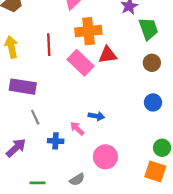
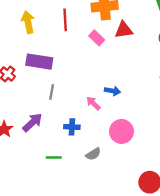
pink rectangle: (80, 63) -> (97, 38), size x0.6
gray line: (35, 117) -> (52, 92), turned 35
blue cross: (56, 141) -> (72, 127), moved

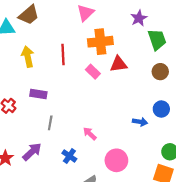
purple rectangle: (39, 62) -> (38, 94), size x0.7
blue arrow: (112, 91) -> (140, 122), moved
blue cross: (72, 127) -> (69, 156), turned 32

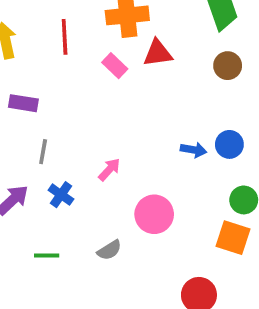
blue circle: (161, 109) -> (229, 144), moved
pink arrow: (90, 134) -> (109, 170), turned 88
blue cross: (69, 156) -> (61, 195), moved

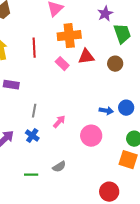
brown circle: (228, 66) -> (115, 64), moved
gray line: (43, 152) -> (34, 111), moved
pink circle: (154, 214) -> (91, 136), moved
green line: (47, 255) -> (31, 175), moved

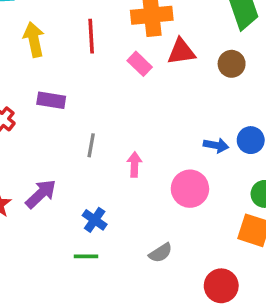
pink arrow: (59, 122) -> (134, 164), turned -40
blue cross: (32, 136) -> (95, 220), moved
gray semicircle: (59, 167) -> (160, 253), moved

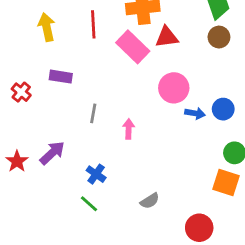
pink rectangle: (140, 64) -> (133, 47), size x1.6
brown circle: (232, 64) -> (219, 37), moved
pink circle: (190, 189) -> (174, 88), moved
green line: (86, 256) -> (89, 204), turned 42

